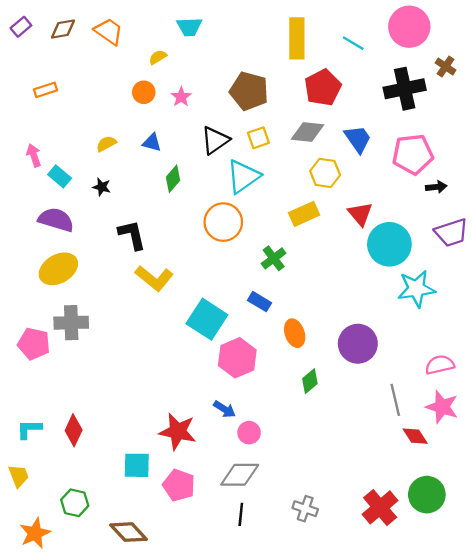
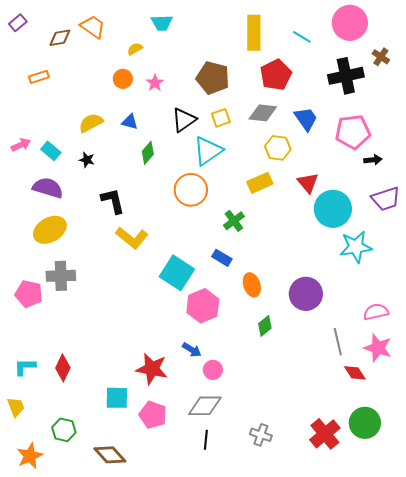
brown diamond: (63, 29) -> (60, 38), moved
yellow semicircle: (106, 144) -> (91, 123), size x1.4
pink arrow: (34, 155) -> (21, 145), moved, turned 84

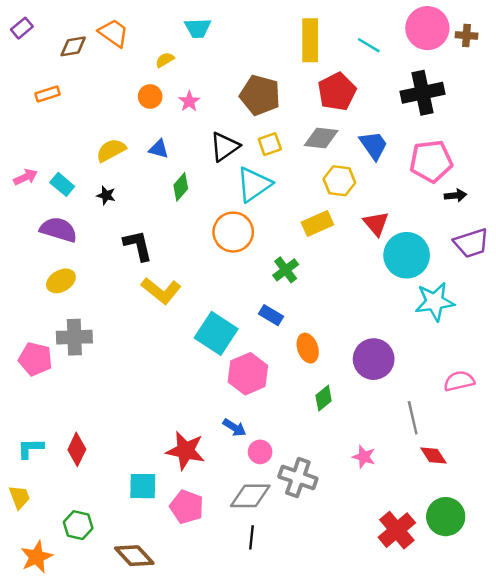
brown cross: (381, 57) -> (466, 35), moved, turned -30
yellow ellipse: (50, 230) -> (61, 281), size x0.7
pink star: (378, 348) -> (364, 457), moved, size x0.7
gray cross: (261, 435) -> (298, 478), moved, size x1.4

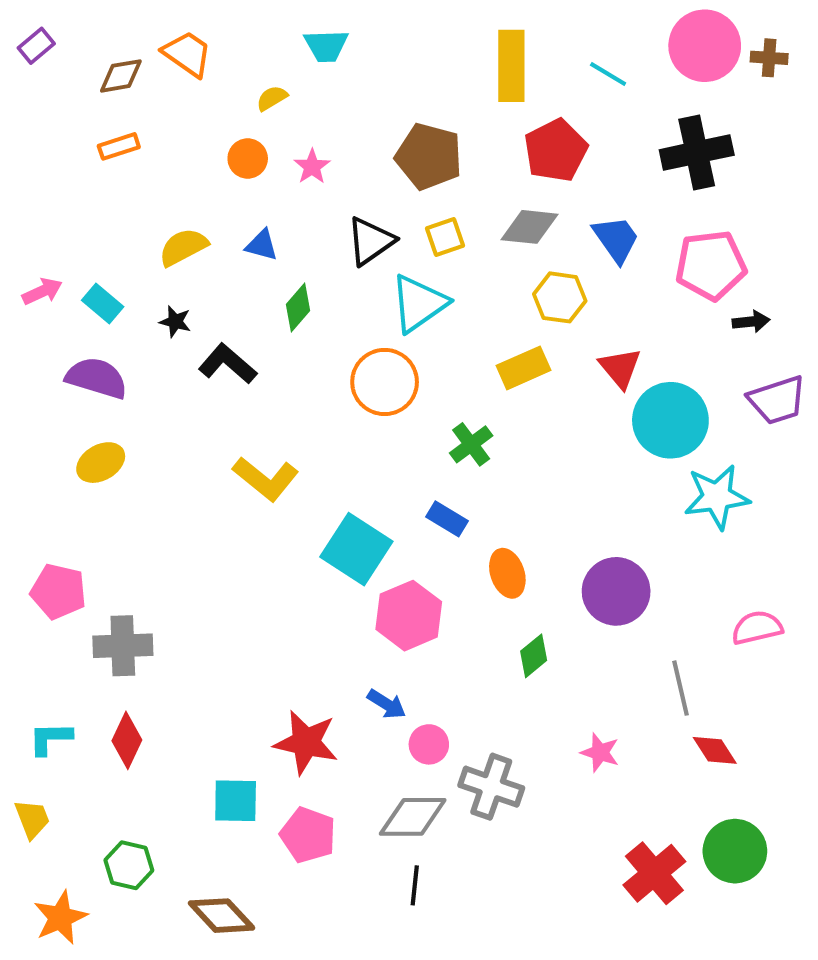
orange rectangle: (48, 94) -> (119, 146), moved
black L-shape: (138, 245) -> (228, 364), moved, turned -36
gray cross: (74, 337) -> (123, 646), moved

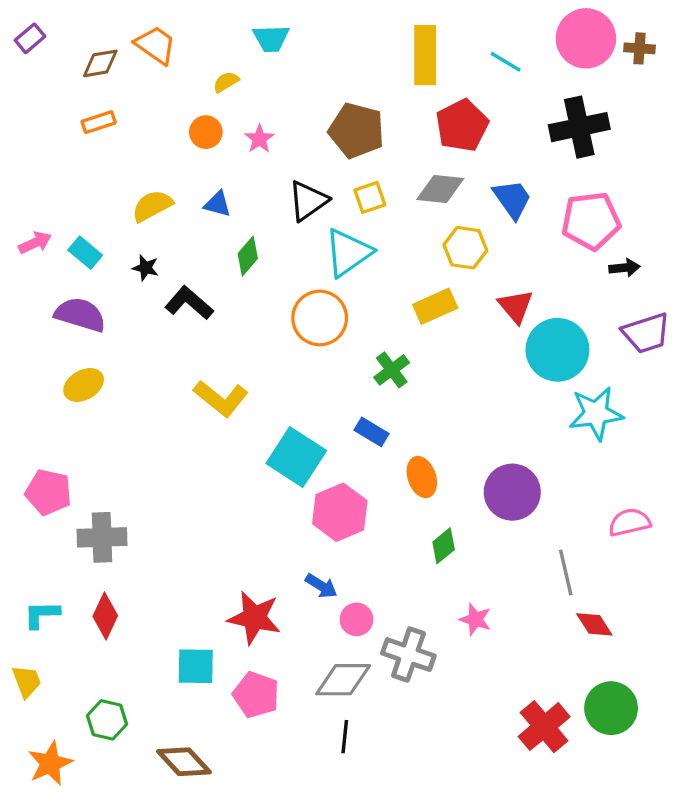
pink star: (600, 752) -> (475, 619), moved

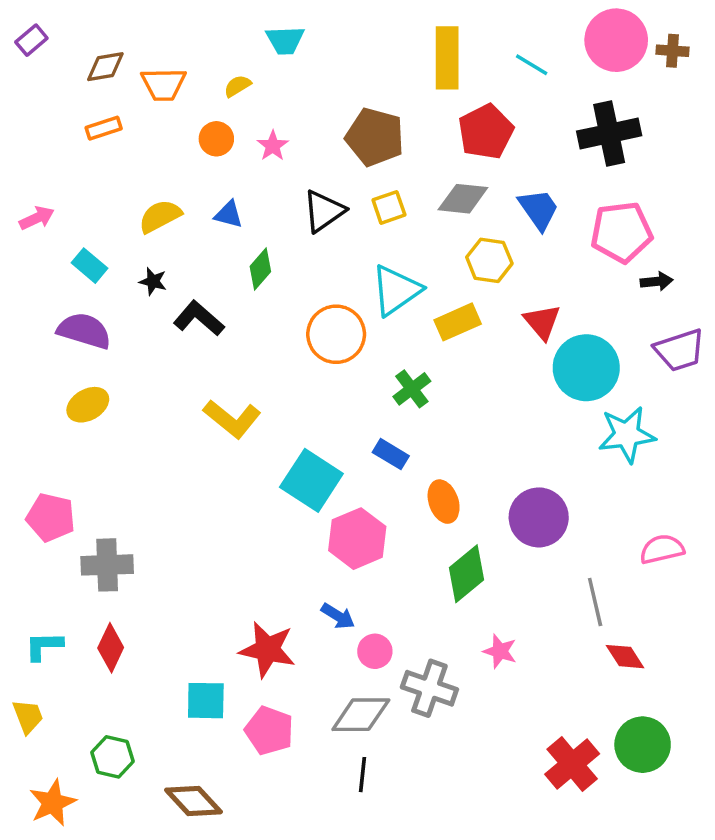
orange trapezoid: (156, 45) -> (164, 84), moved, turned 144
pink arrow: (35, 243) -> (37, 218), moved
cyan triangle: (348, 253) -> (396, 290), moved
green diamond: (444, 546) -> (466, 574), size x1.5

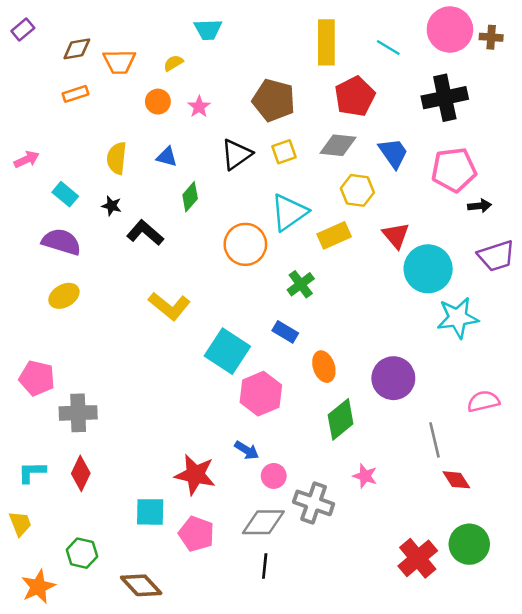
yellow semicircle: (160, 216) -> (117, 158), turned -56

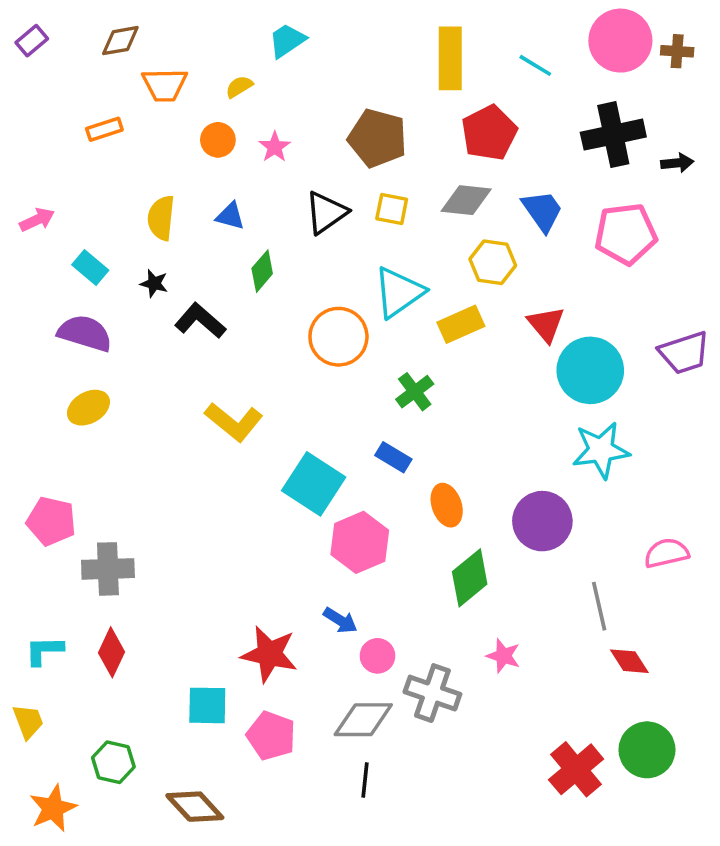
cyan trapezoid: (208, 30) -> (287, 41), turned 148
brown diamond: (77, 49) -> (120, 41), moved
yellow square: (284, 152) -> (392, 209), turned 30
black arrow: (480, 206) -> (677, 163), moved
cyan star: (458, 318) -> (601, 450), moved

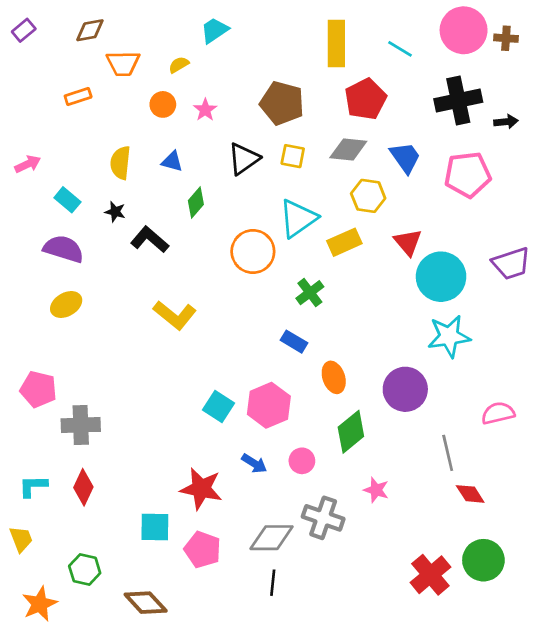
cyan square: (314, 484) -> (218, 407), moved, size x0.7
pink circle: (377, 656) -> (302, 461), moved

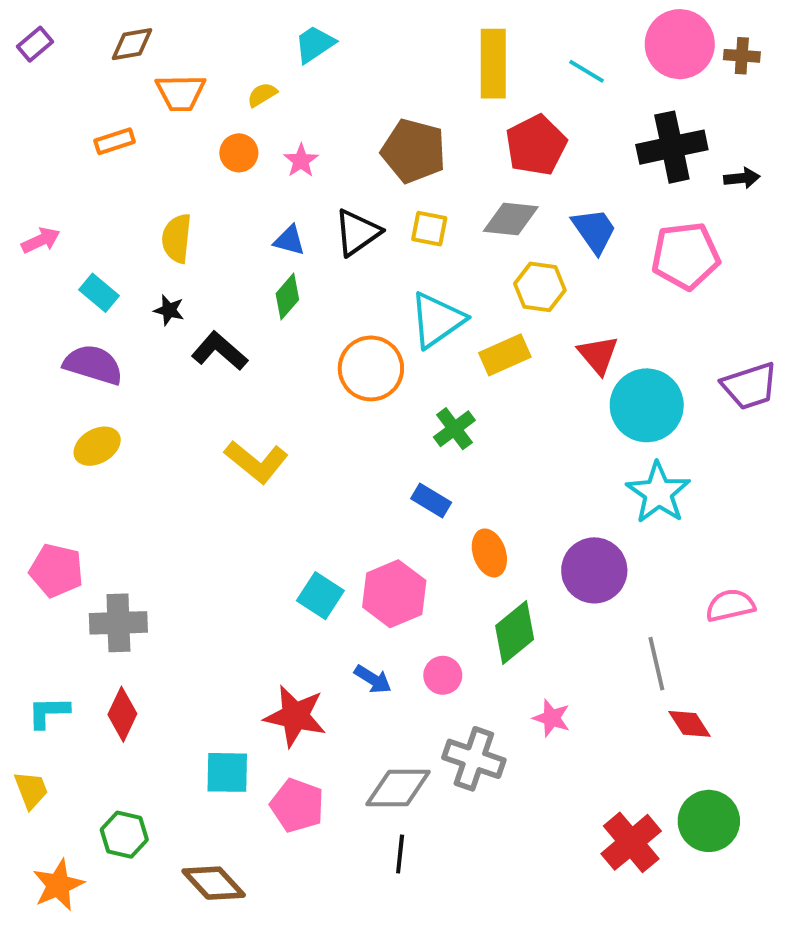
blue triangle: (172, 161) -> (289, 240), moved
cyan star: (449, 336) -> (658, 493), turned -30

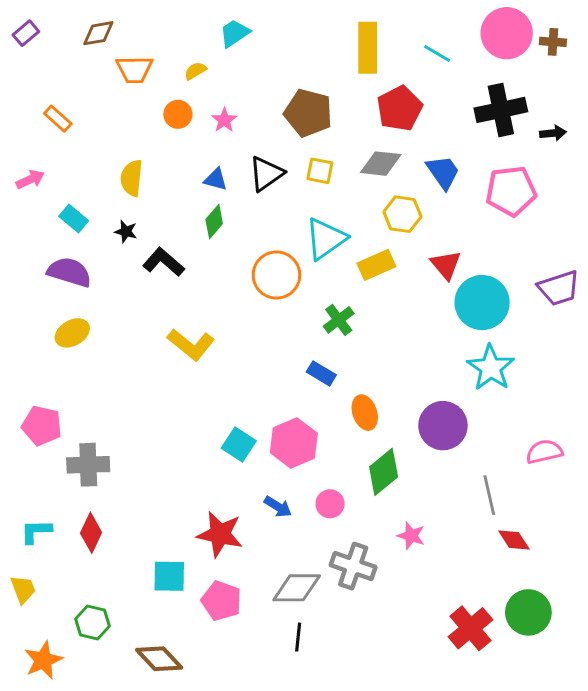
orange rectangle: (115, 141) -> (58, 119), moved, turned 60

